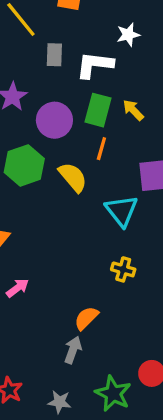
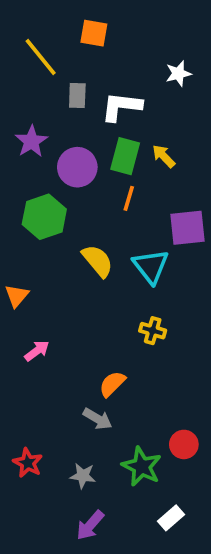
white star: (128, 35) -> (178, 74), moved
yellow semicircle: (73, 177) -> (98, 261), moved
gray arrow: (73, 350) -> (98, 419), turned 100

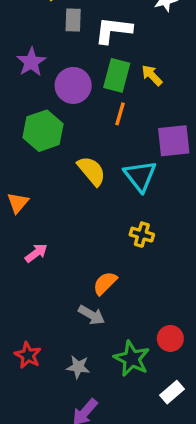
white rectangle: (171, 518) -> (172, 392), moved

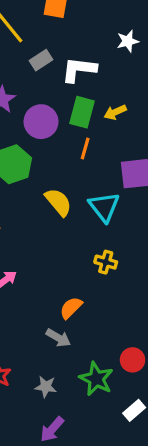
gray rectangle: (73, 20) -> (41, 60), turned 55
yellow arrow: (152, 75) -> (115, 112), turned -70

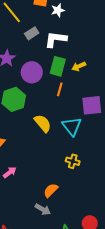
white star: (128, 41) -> (58, 10), moved

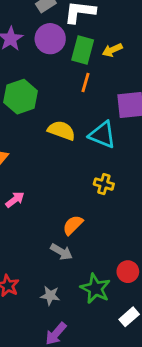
purple circle: (32, 72) -> (50, 39), moved
yellow semicircle: (43, 123) -> (61, 130), turned -30
cyan triangle: (72, 126) -> (102, 135), turned -30

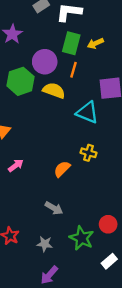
purple circle: (50, 39) -> (45, 62), moved
yellow semicircle: (61, 130) -> (54, 91), moved
orange semicircle: (73, 225) -> (62, 169), moved

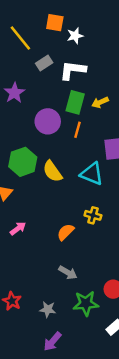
green hexagon: (20, 81) -> (23, 162), moved
yellow semicircle: (54, 91) -> (52, 171), moved, turned -145
gray arrow: (54, 208) -> (68, 272), moved
green star: (82, 238) -> (86, 303), turned -30

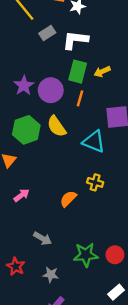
purple star: (14, 93) -> (24, 86), moved
yellow semicircle: (52, 171) -> (57, 126), moved
gray arrow: (68, 272) -> (43, 238), moved
green star: (86, 303) -> (86, 255), moved

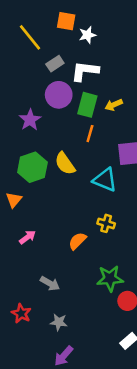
purple circle: (51, 90) -> (59, 95), moved
green star: (86, 255) -> (110, 278), moved

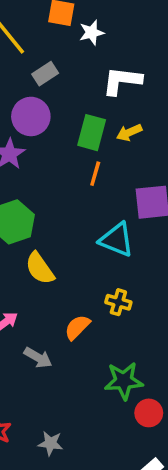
white L-shape: (85, 71) -> (122, 81), moved
purple circle: (59, 95) -> (31, 116), moved
yellow semicircle: (65, 164) -> (40, 268), moved
gray arrow: (50, 283) -> (38, 358), moved

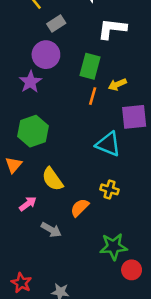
yellow arrow: (129, 133) -> (117, 84), moved
yellow semicircle: (40, 268) -> (52, 179), moved

